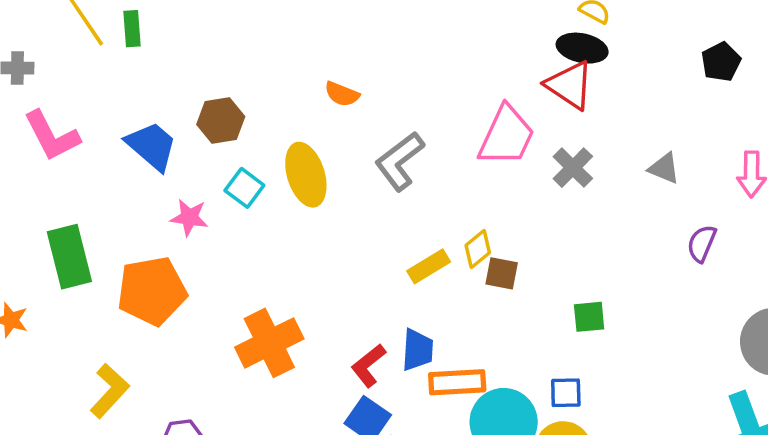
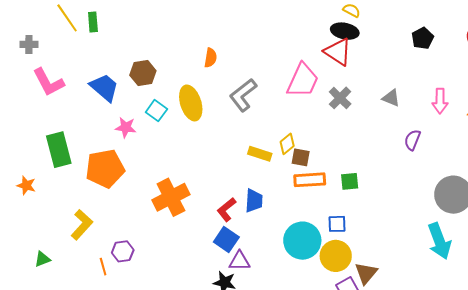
orange semicircle: (342, 94) -> (211, 58), turned -102
yellow rectangle: (429, 266) -> (260, 154), turned 50
orange rectangle: (457, 382) -> (310, 180), moved

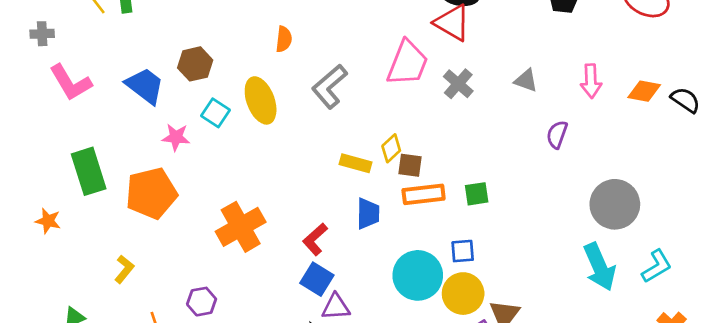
blue trapezoid: (254, 201) -> (368, 214), moved
yellow L-shape: (82, 225) -> (124, 269), size x0.7
purple hexagon: (123, 251) -> (202, 302), moved

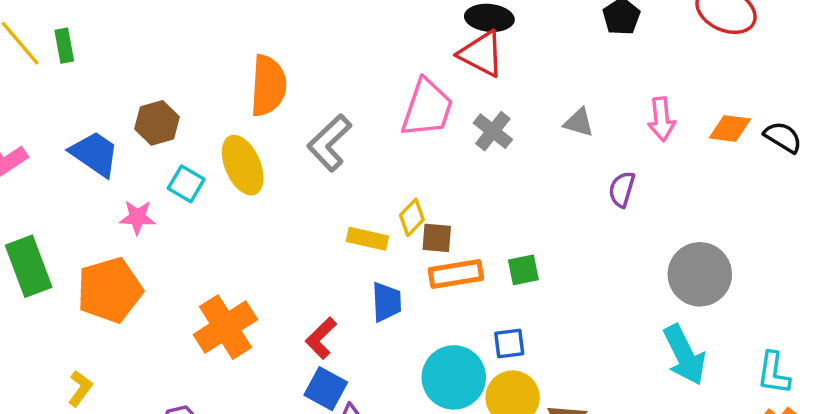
orange semicircle: (284, 39) -> (268, 86), size x1.8
cyan L-shape: (657, 266) -> (774, 373), moved, turned 132

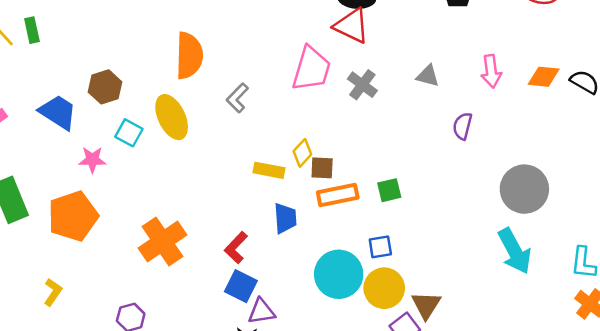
gray L-shape: (329, 143) -> (237, 98), size x0.7

